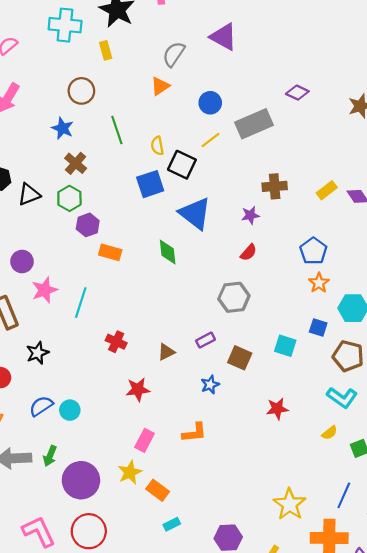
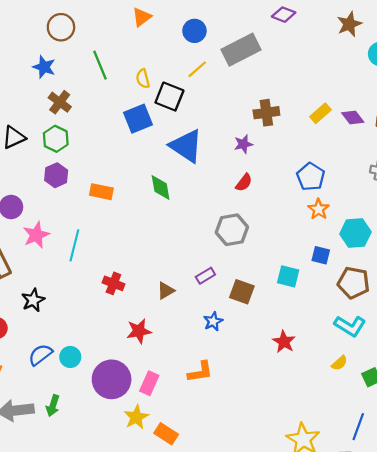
purple hexagon: (88, 225) -> (56, 175), moved
red star: (277, 409) -> (284, 342), turned -30
purple circle: (81, 480) -> (112, 379), moved

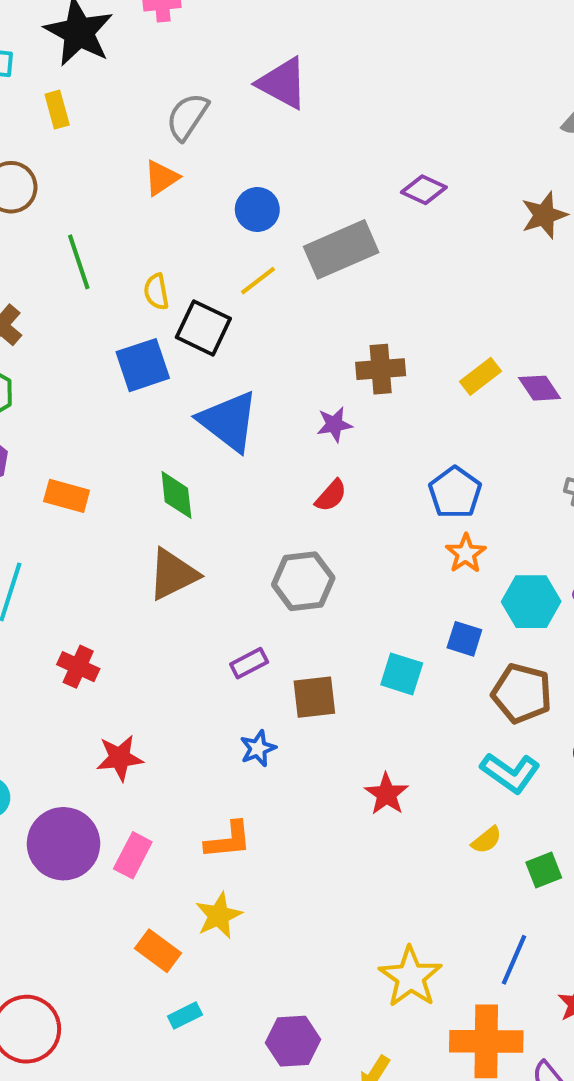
brown triangle: (166, 291) -> (173, 574), moved, size x1.6
brown square: (242, 292) -> (314, 697), turned -30
yellow star: (136, 417) -> (219, 916), moved

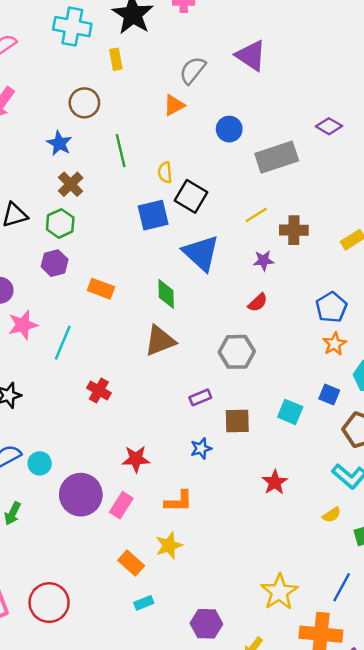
yellow line: (258, 281) -> (256, 215), moved
red star: (120, 758) -> (136, 459), moved

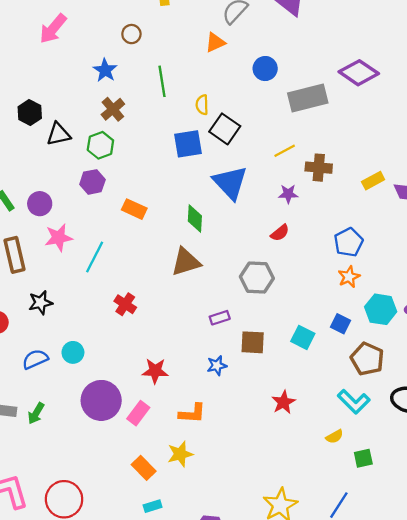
brown circle: (84, 103) -> (131, 34), size x0.7
purple diamond: (329, 126) -> (359, 73), size x1.6
cyan circle: (40, 463) -> (73, 352), moved

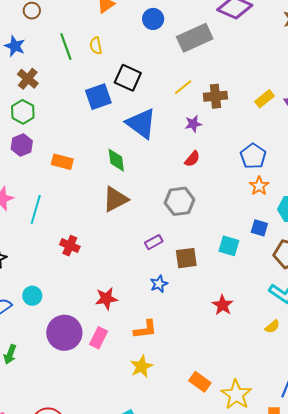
yellow semicircle: (202, 105) -> (96, 46), moved
orange rectangle: (144, 468) -> (200, 382), moved

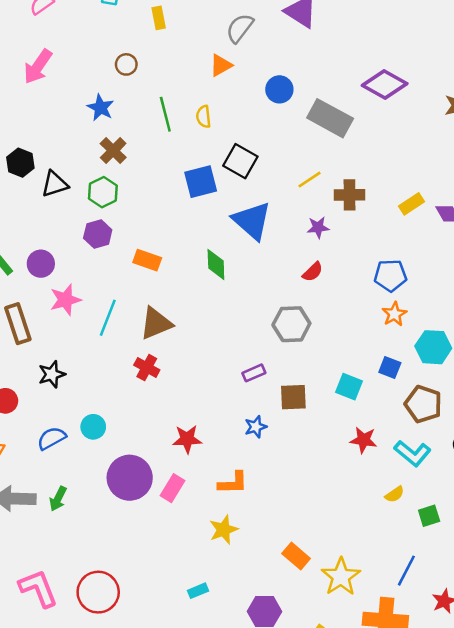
gray rectangle: (195, 38) -> (330, 118), turned 48
blue pentagon: (253, 156) -> (390, 275), turned 30
brown triangle: (115, 199) -> (156, 323), moved
red star: (223, 305) -> (363, 440), moved, turned -30

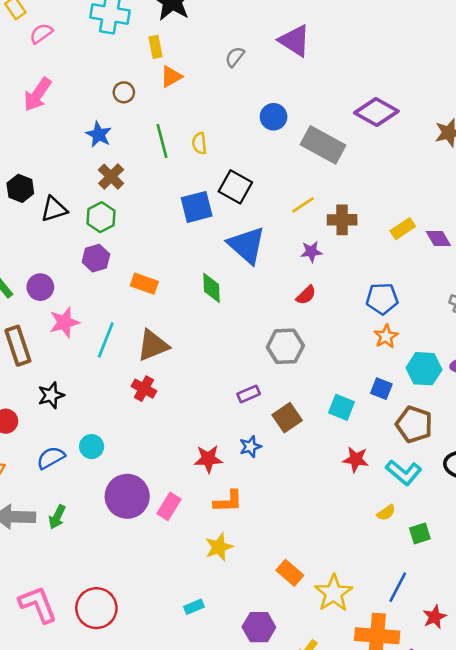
gray semicircle: (240, 28) -> (235, 57), size x0.7
orange triangle: (221, 65) -> (171, 77), moved
brown square: (293, 397) -> (287, 418), turned -32
red star: (187, 439) -> (208, 459), moved

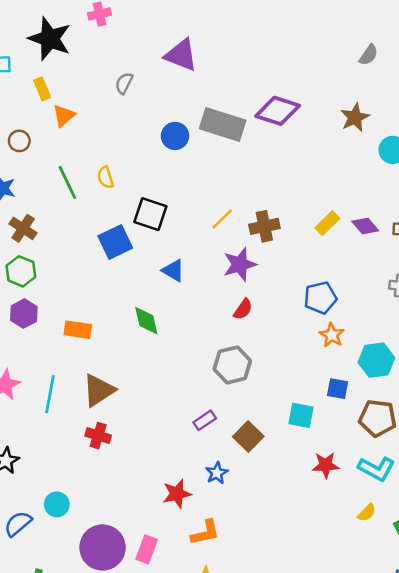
gray rectangle: (323, 145) -> (223, 125), moved
blue triangle: (247, 245) -> (173, 271), size x0.6
purple star: (311, 252) -> (240, 264), size x1.5

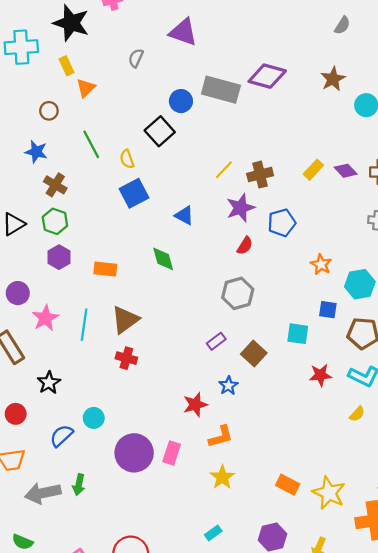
yellow semicircle: (105, 177) -> (127, 159), moved
black square: (150, 214) -> (160, 131), moved, turned 32
blue pentagon: (320, 298) -> (282, 223), moved

